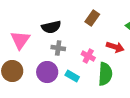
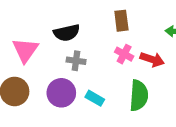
brown rectangle: (92, 18) -> (121, 21), turned -42
pink cross: (88, 56) -> (124, 54), moved

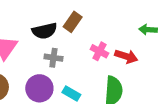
brown rectangle: (121, 21) -> (73, 22), moved, turned 42

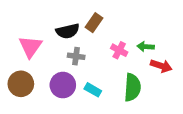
green arrow: (148, 30) -> (146, 47), moved
red arrow: (126, 56) -> (161, 66), moved

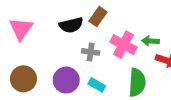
pink triangle: (30, 47) -> (21, 29), moved
pink cross: (119, 50) -> (124, 45), size x1.5
gray cross: (76, 56) -> (91, 52), moved

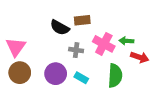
brown rectangle: (98, 17) -> (82, 20), turned 49
black semicircle: (71, 25) -> (60, 28), turned 42
pink triangle: (21, 29) -> (16, 47), moved

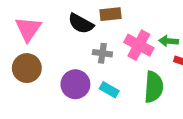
pink triangle: (16, 47) -> (28, 29), moved
brown circle: (20, 73) -> (27, 68), moved

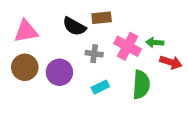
pink triangle: (28, 29) -> (26, 31), turned 45
purple circle: (75, 84) -> (59, 72), moved
cyan rectangle: (109, 90) -> (100, 87), turned -56

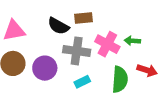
gray cross: (94, 54) -> (77, 51), size x1.6
red arrow: (171, 62) -> (147, 70), moved

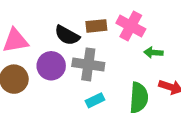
pink cross: (107, 44) -> (131, 26), moved
purple circle: (45, 68) -> (51, 66), moved

